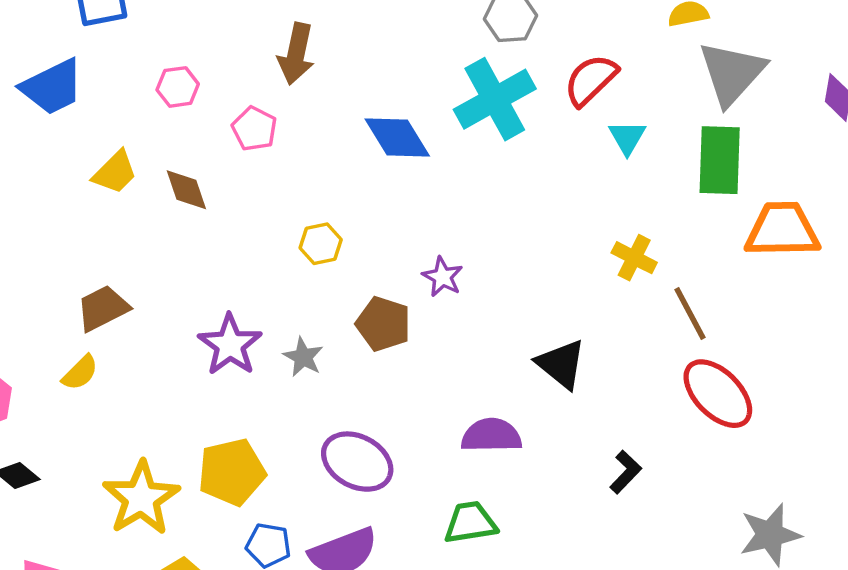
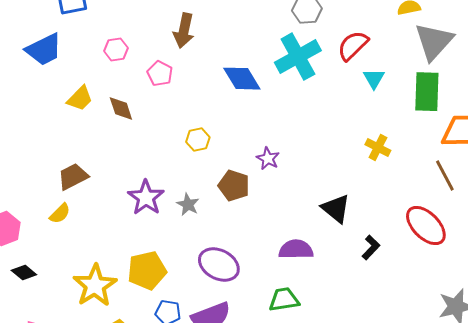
brown line: (690, 313) -> (445, 176), moved
black L-shape: (625, 472) -> (371, 248), moved

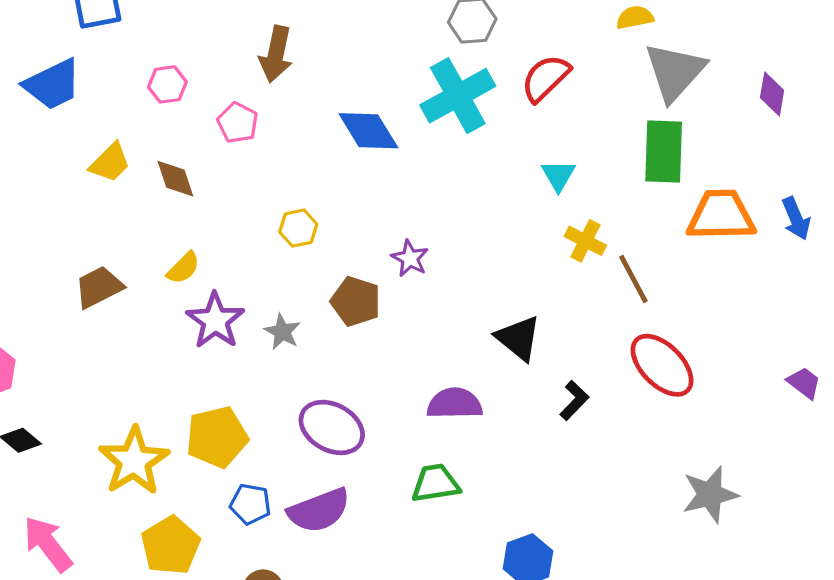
cyan triangle: (374, 79) -> (558, 175), moved
brown line: (445, 176) -> (633, 279), moved
yellow semicircle: (60, 214) -> (183, 268), moved

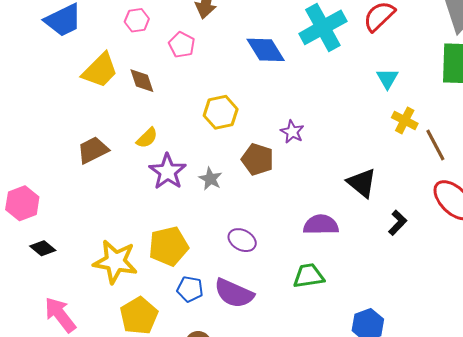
yellow trapezoid: (110, 163) -> (100, 70), size x1.4
yellow hexagon: (298, 228) -> (221, 112), size x1.4
purple ellipse: (332, 427) -> (242, 240), size x0.7
yellow star: (134, 461) -> (115, 262), turned -30
purple semicircle: (319, 510) -> (234, 293), turned 45

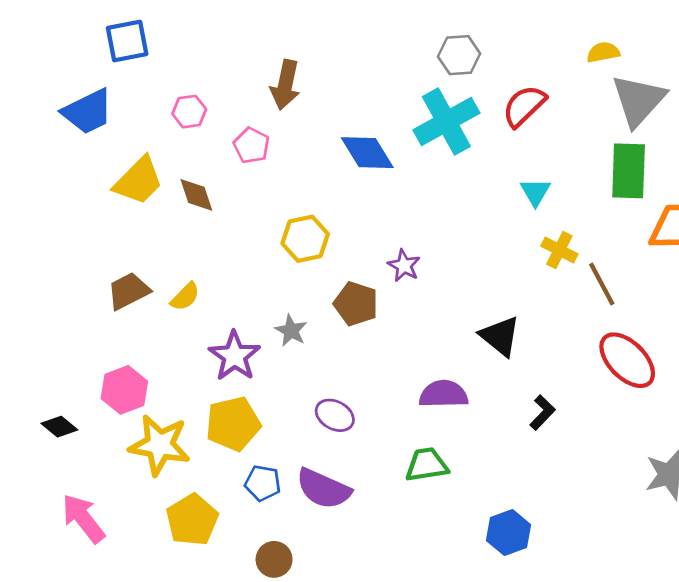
yellow semicircle: (147, 138) -> (185, 297), moved
purple star: (167, 172) -> (234, 356), moved
pink hexagon: (22, 203) -> (124, 390), moved
black L-shape: (398, 223) -> (542, 412), moved

